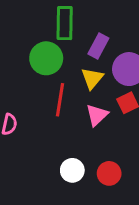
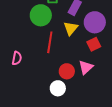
pink triangle: (97, 115) -> (86, 67), moved
red circle: (109, 173) -> (67, 71), moved

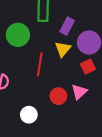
green circle: (41, 15) -> (18, 35), moved
white circle: (58, 88) -> (29, 115), moved

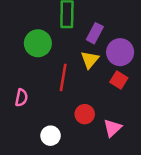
red square: (88, 67) -> (119, 80), turned -32
pink triangle: (79, 92) -> (113, 128), moved

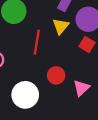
white circle: (51, 136) -> (25, 95), size x1.5

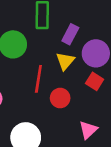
red circle: (56, 75) -> (60, 98), moved

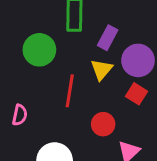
red circle: (60, 98) -> (103, 124), moved

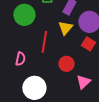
pink semicircle: (20, 115) -> (20, 59), moved

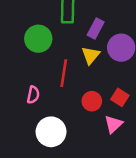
red square: (88, 44) -> (120, 97), moved

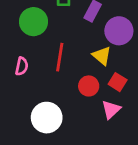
yellow triangle: (91, 55) -> (102, 56), moved, turned -30
pink semicircle: (33, 95) -> (22, 66), moved

